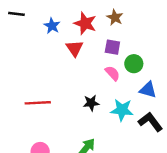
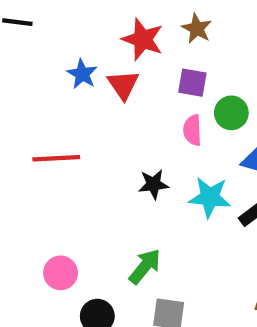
blue star: (52, 26) -> (82, 74), moved
pink semicircle: (112, 73) -> (192, 130), turned -140
red line: (38, 103) -> (56, 158), moved

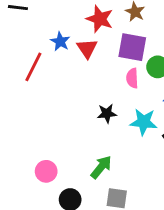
purple square: (192, 83) -> (132, 47), size x1.5
red line: (56, 158) -> (33, 67), moved, turned -60

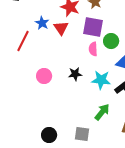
green arrow: (101, 167) -> (102, 112), moved
pink circle: (46, 171) -> (44, 76), moved

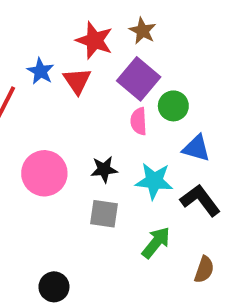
purple square: (93, 27) -> (139, 79), turned 30
pink circle: (44, 76) -> (44, 173), size x1.5
gray square: (82, 134) -> (104, 214), moved

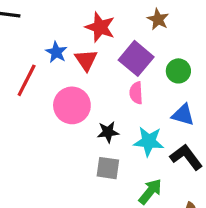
brown star: (143, 31) -> (158, 19), moved
green circle: (173, 106) -> (178, 71), moved
pink circle: (44, 173) -> (72, 105), moved

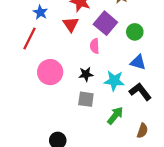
blue star: (56, 52) -> (40, 12), moved
pink semicircle: (136, 93) -> (95, 46), moved
pink circle: (72, 105) -> (50, 72), moved

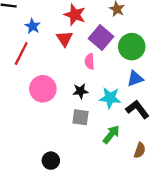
green circle: (135, 32) -> (132, 47), size x1.5
blue triangle: (138, 62) -> (135, 79), turned -35

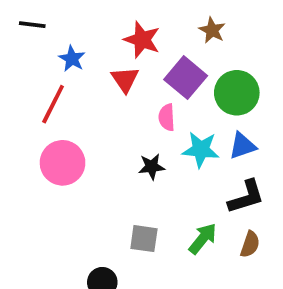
pink circle: (43, 89) -> (63, 163), moved
cyan star: (110, 98) -> (201, 150), moved
black L-shape: (137, 109) -> (246, 197), turned 110
gray square: (80, 117) -> (144, 239), moved
brown semicircle: (140, 150) -> (250, 244), moved

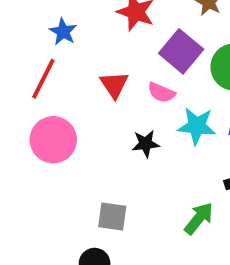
red triangle: (125, 79) -> (114, 85), moved
pink semicircle: (167, 117) -> (161, 93), turned -64
gray square: (144, 239) -> (112, 216), moved

